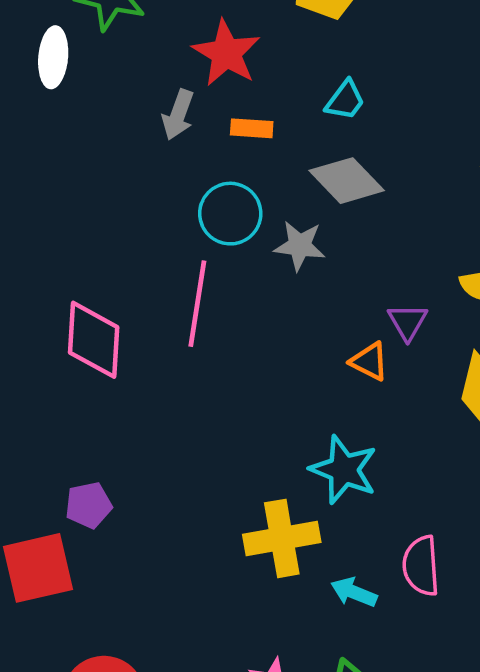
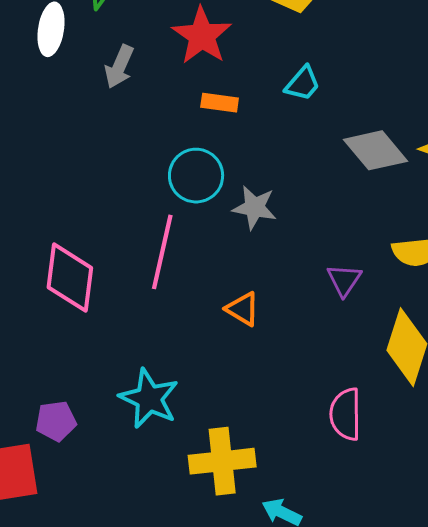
gray arrow: (178, 115) -> (119, 67), moved
gray diamond: (347, 181) -> (375, 150), moved
orange triangle: (369, 361) -> (243, 309), moved
cyan star: (344, 470) -> (149, 399), moved
pink semicircle: (421, 566) -> (346, 414), moved

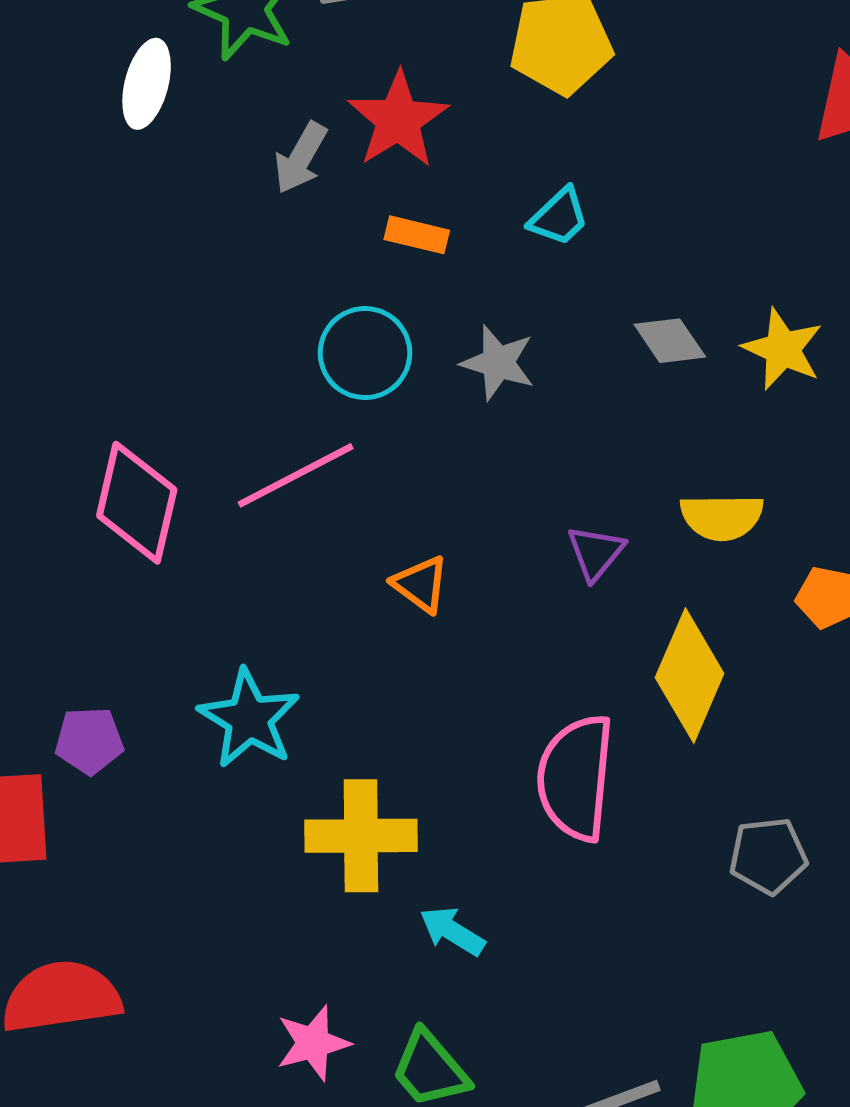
gray arrow: (119, 67) -> (301, 158), moved
gray diamond: (375, 150) -> (670, 341), size x0.7
gray star: (255, 207) -> (498, 363), moved
pink line: (162, 252) -> (296, 475), turned 44
pink semicircle: (346, 414) -> (576, 778), size x1.4

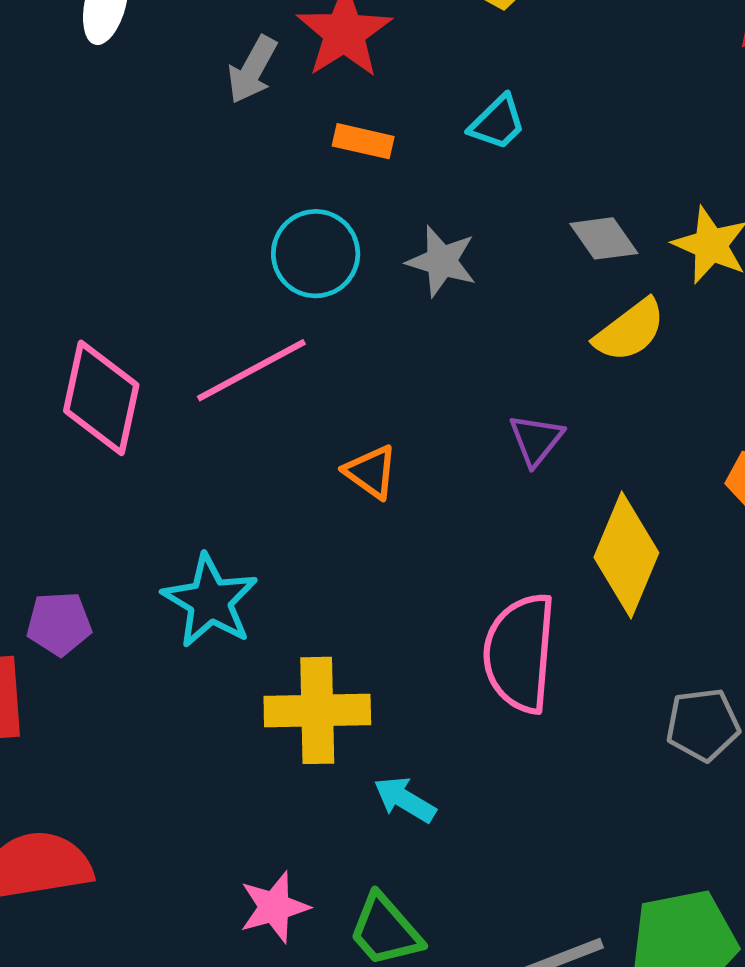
yellow semicircle: (722, 517) -> (630, 330), moved, turned -36

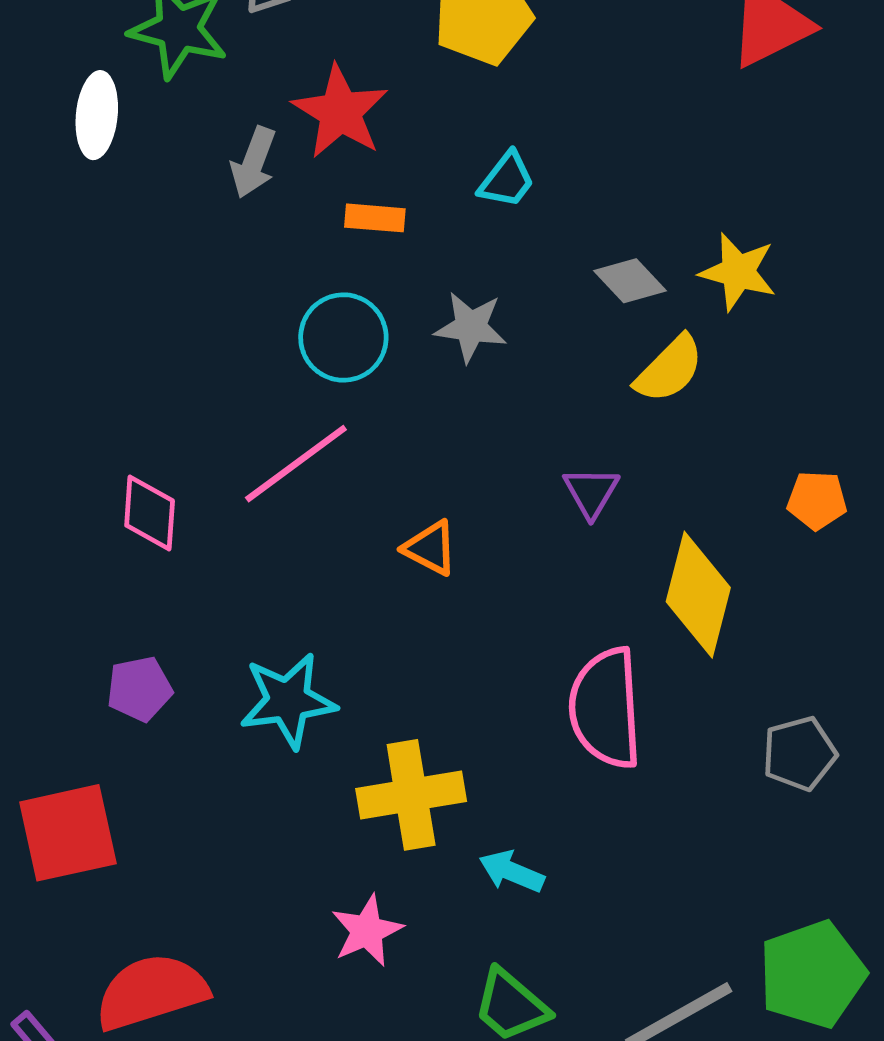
pink diamond: (101, 398) -> (150, 513), size x0.7
cyan star: (210, 601) -> (288, 701), turned -30
purple pentagon: (59, 624) -> (139, 689), moved
pink star: (274, 907) -> (367, 931), moved

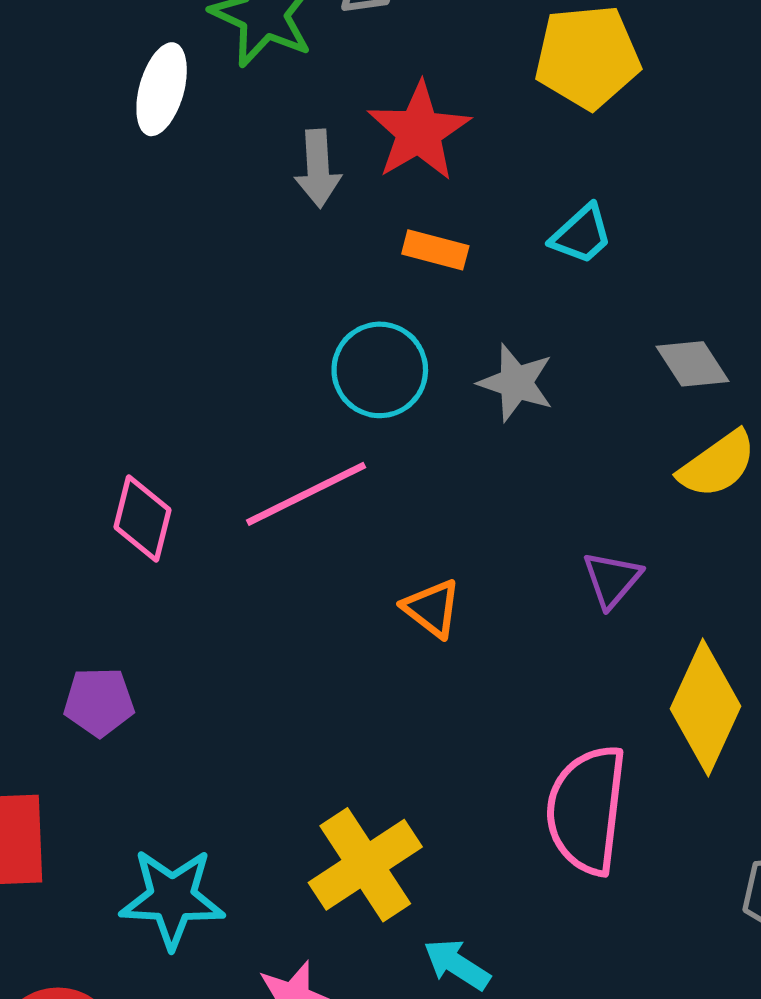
gray arrow: (254, 162) -> (318, 168), turned -34
cyan star: (288, 701) -> (172, 898), moved
yellow cross: (411, 795) -> (365, 865), turned -34

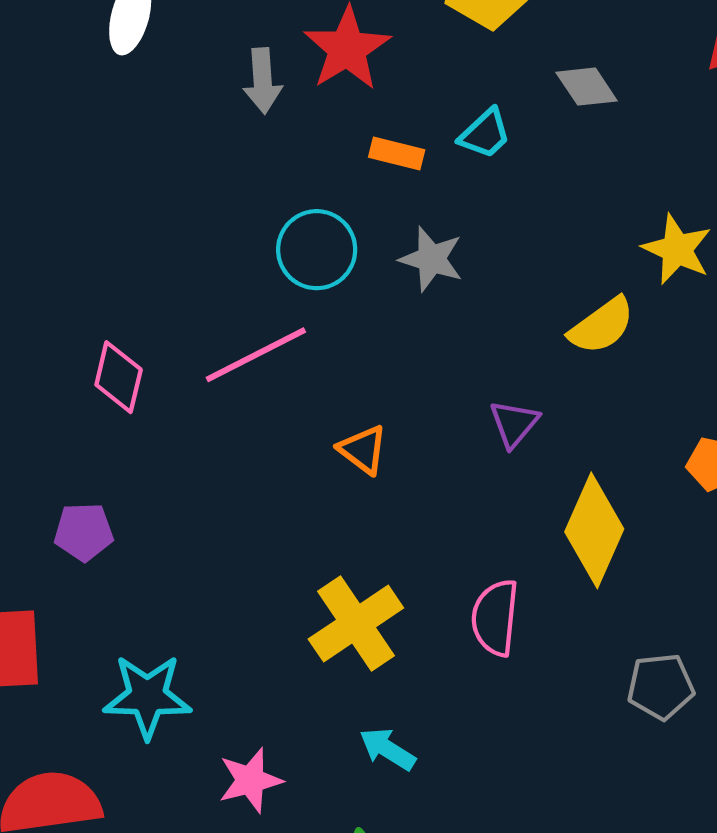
orange rectangle: (435, 250) -> (397, 154), moved
gray diamond: (693, 364) -> (587, 87), moved
pink semicircle: (587, 810) -> (495, 618), size x0.7
yellow cross: (365, 865) -> (356, 624), moved

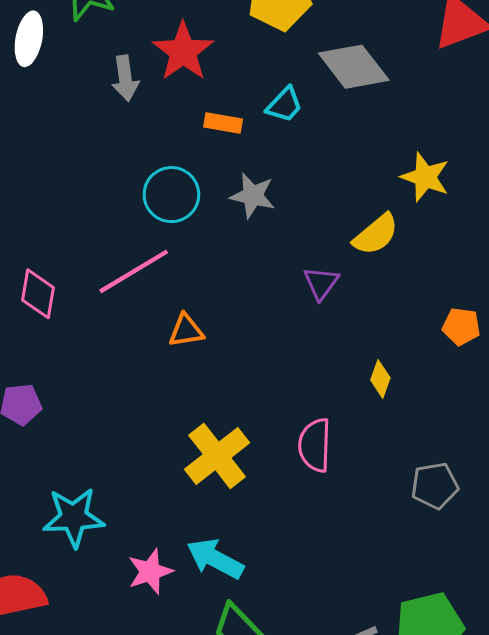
gray diamond: (587, 87) -> (354, 67), size x1.6
purple triangle: (514, 424) -> (321, 283), moved
orange triangle: (363, 450) -> (186, 331), moved, turned -42
yellow diamond: (594, 530) -> (380, 379), size x0.5
cyan arrow: (388, 749) -> (215, 559), moved, size x1.4

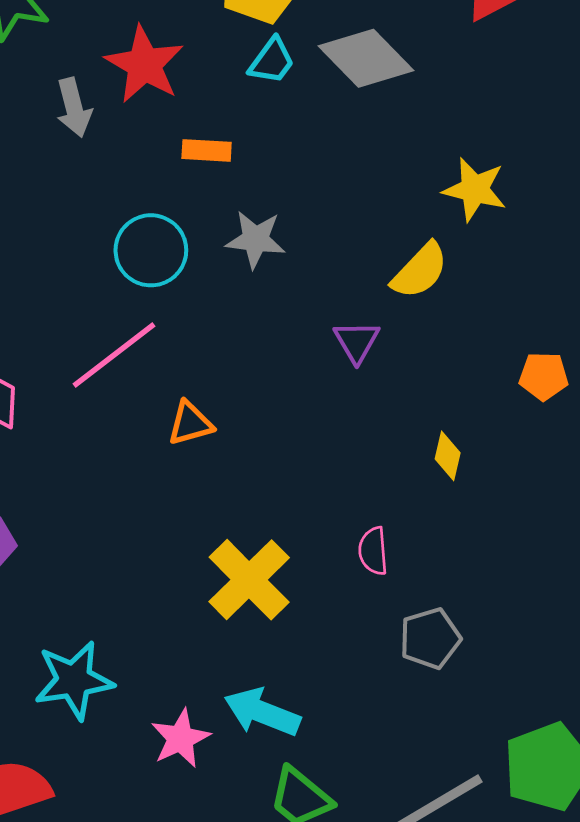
cyan trapezoid: (284, 105) -> (272, 61), moved
pink semicircle: (315, 445) -> (373, 551), size x0.7
gray pentagon: (435, 486) -> (430, 638), moved

